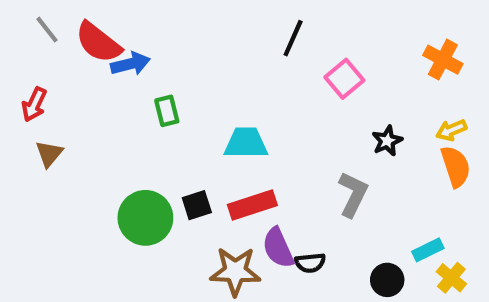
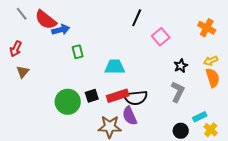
gray L-shape: (353, 194) -> (178, 92), moved
black semicircle: (310, 263) -> (136, 98), moved, size x1.6

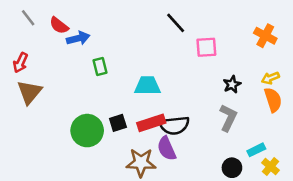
black line: (137, 18) -> (176, 23), turned -66
red semicircle: (46, 20) -> (59, 25), size x0.7
pink square: (161, 37) -> (206, 47), turned 36
brown triangle: (23, 72) -> (29, 92), size x1.5

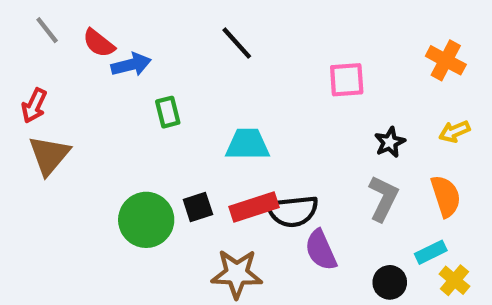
black line: (176, 23) -> (237, 43), moved
orange semicircle: (273, 100) -> (446, 196), moved
purple semicircle: (167, 149) -> (321, 250), moved

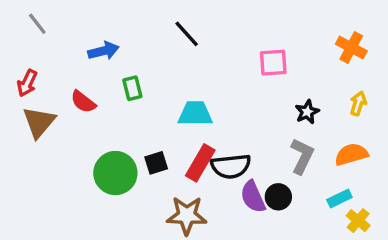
red semicircle: (99, 43) -> (83, 102), moved
yellow arrow: (454, 131) -> (358, 103), turned 130
orange semicircle: (446, 196) -> (351, 154), turned -88
red rectangle: (254, 207) -> (200, 163), turned -42
black circle: (390, 282) -> (278, 197), moved

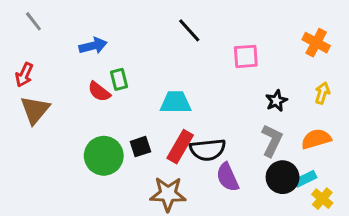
black line: (187, 34) -> (189, 30), moved
red semicircle: (83, 102) -> (99, 92), moved
black circle: (278, 197) -> (283, 177), moved, size x1.4

